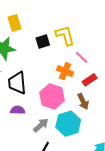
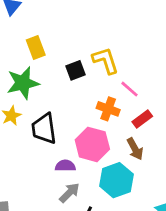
purple semicircle: (18, 110) -> (65, 166), moved
gray arrow: (41, 125) -> (69, 193), moved

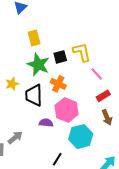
green star: (23, 83) -> (38, 65), moved, turned 30
orange cross: (108, 109) -> (58, 84), moved
brown arrow: (135, 149) -> (107, 117), moved
gray arrow: (69, 193) -> (15, 138), moved

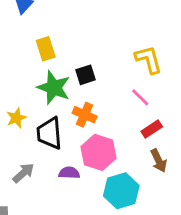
yellow L-shape: (82, 52) -> (149, 59), moved
gray arrow: (15, 138) -> (23, 173), moved

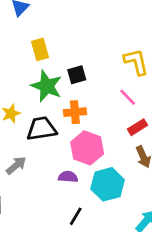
orange cross: (85, 115) -> (75, 112), turned -30
black trapezoid: (49, 133) -> (42, 129), turned 84
purple semicircle: (69, 173) -> (68, 177), moved

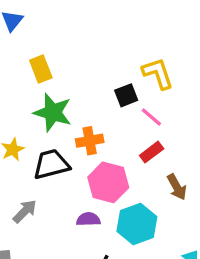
black square: (77, 75) -> (126, 95), moved
red rectangle: (137, 127) -> (152, 152), moved

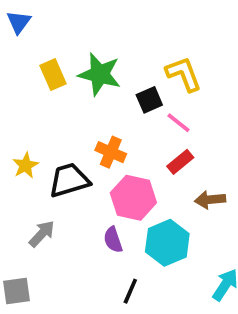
green star: (53, 112) -> (100, 74), moved
orange cross: (90, 141) -> (111, 152), turned 36
brown arrow: (177, 187) -> (210, 200), turned 116
purple semicircle: (88, 219) -> (113, 240), turned -105

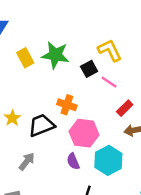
red rectangle: (180, 162) -> (125, 108), moved

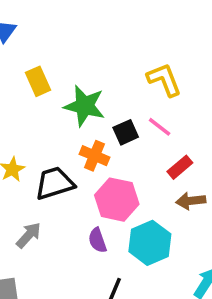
green star: (55, 55) -> (84, 106), moved
black square: (89, 69) -> (126, 132), moved

